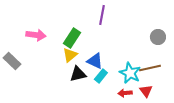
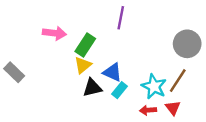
pink arrow: (36, 35) -> (54, 33), moved
gray circle: (158, 37) -> (187, 44), size x1.5
brown line: (150, 68) -> (178, 81), turned -45

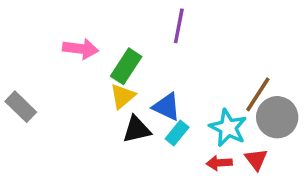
gray circle: (187, 44) -> (277, 117), moved
brown line: (178, 81) -> (258, 94), moved

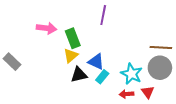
green rectangle: (126, 66) -> (73, 38), turned -54
brown line: (258, 94) -> (161, 47), moved, turned 60

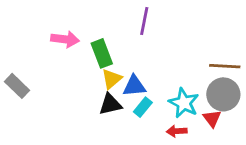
yellow triangle: (71, 56) -> (112, 79), moved
blue triangle: (96, 62) -> (134, 86), turned -30
red triangle: (148, 92) -> (212, 118), moved

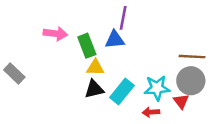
yellow triangle: (112, 79) -> (95, 67), turned 42
blue triangle: (134, 86) -> (115, 40), moved
cyan star: (184, 103) -> (157, 88), turned -30
cyan rectangle: (143, 107) -> (122, 92), size x1.5

